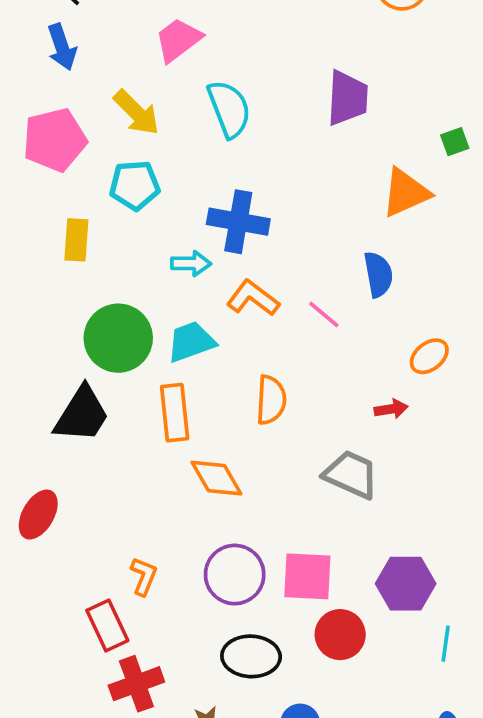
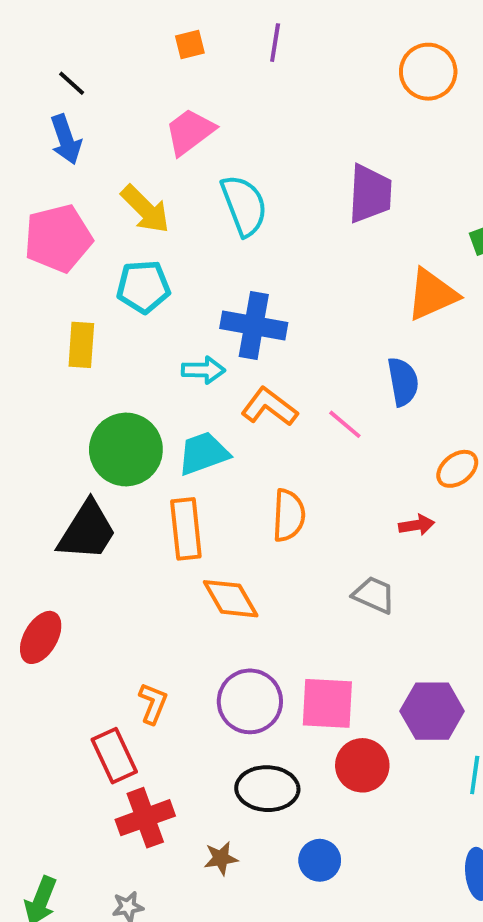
gray trapezoid: (351, 475) -> (374, 595), size x0.7

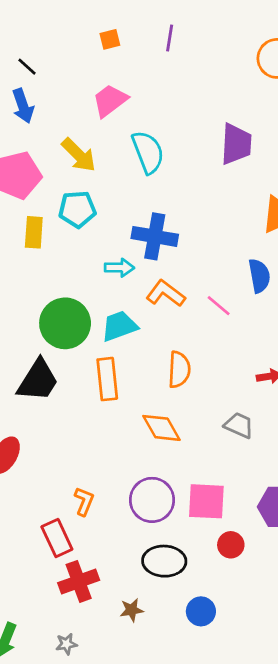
yellow rectangle: (81, 345) -> (34, 232), moved
orange diamond: (231, 599) -> (162, 428), moved
red circle: (362, 765) -> (231, 545), size x0.7

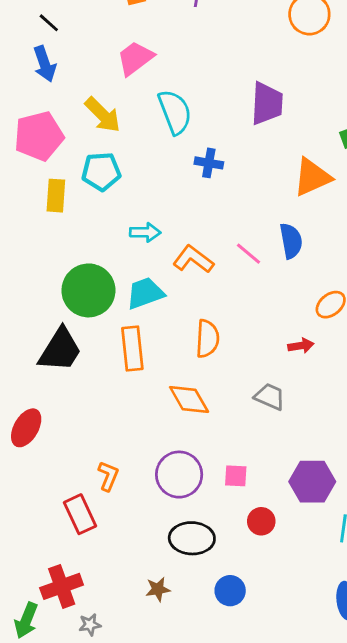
blue cross: (155, 236) -> (209, 163), moved, size x0.6
pink line: (219, 306) -> (249, 254), moved
pink square: (206, 501) -> (236, 476), size x0.6
red cross: (79, 581) -> (62, 586), moved

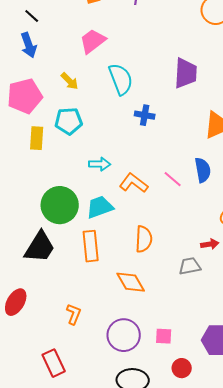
yellow arrow: (103, 115) -> (70, 81), size x0.7
gray trapezoid: (270, 397) -> (190, 266), moved, turned -35
orange L-shape: (108, 476) -> (74, 314), moved

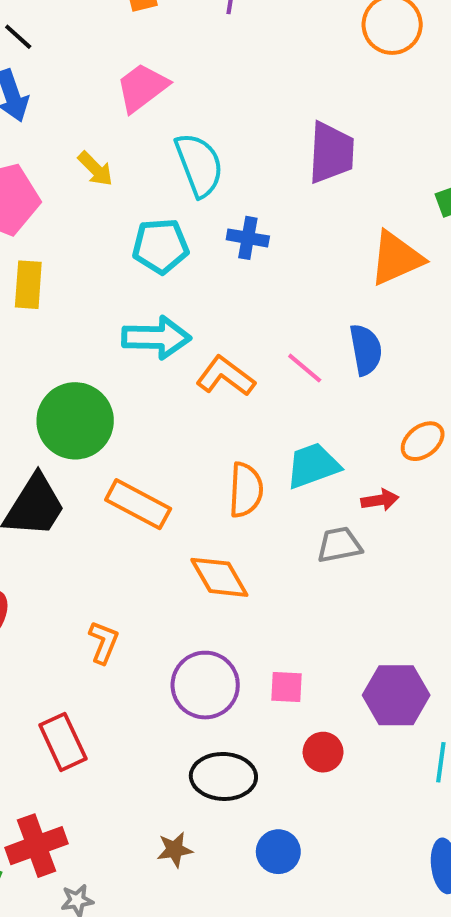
cyan pentagon: (69, 121) -> (160, 246), moved
cyan arrow: (100, 164) -> (156, 338), size x1.5
cyan trapezoid: (100, 207) -> (313, 466), moved
orange rectangle: (91, 246) -> (138, 504), turned -56

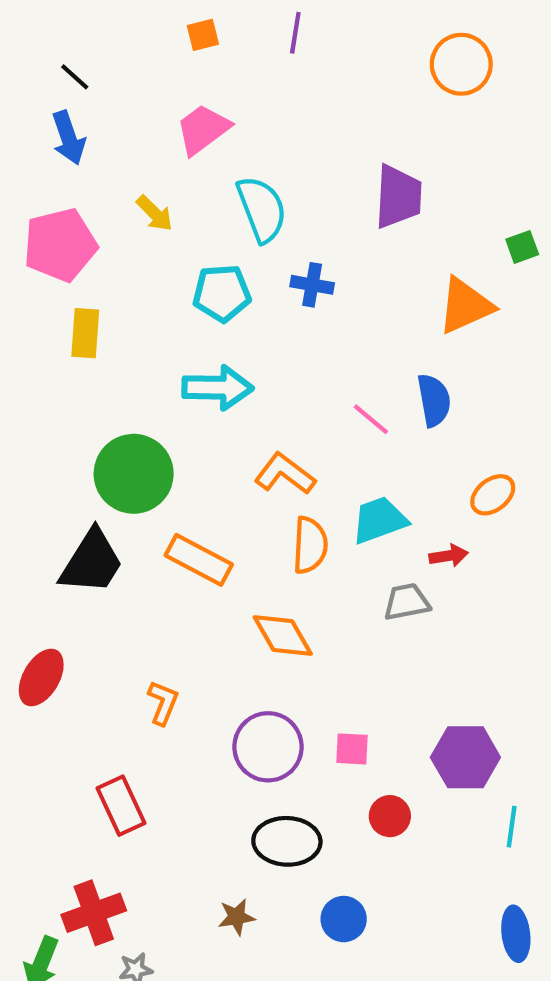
orange L-shape: (225, 376) -> (285, 474), moved

